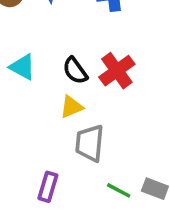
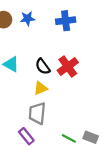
gray trapezoid: (90, 143) -> (37, 113), moved
purple rectangle: (48, 187) -> (26, 136), turned -56

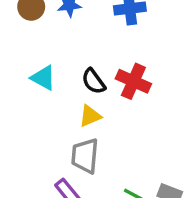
red cross: (68, 66) -> (133, 81), turned -30

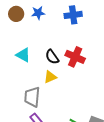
gray trapezoid: (85, 156) -> (32, 97), moved

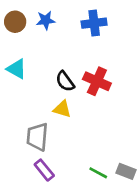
cyan triangle: (23, 55) -> (16, 69), moved
yellow triangle: (50, 77) -> (62, 109), turned 40

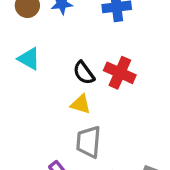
gray trapezoid: (37, 137) -> (88, 142), moved

